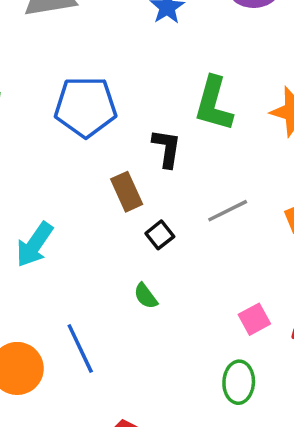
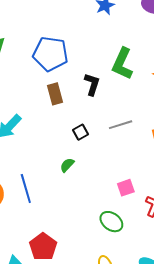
brown rectangle: (127, 192) -> (55, 94), moved
green semicircle: (146, 296) -> (67, 165), turned 70
green ellipse: (239, 382) -> (111, 222), turned -65

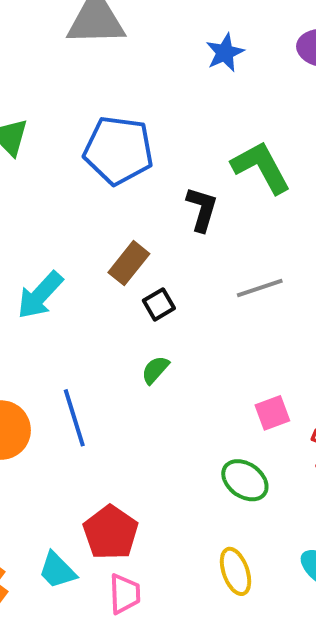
green L-shape: (122, 64) -> (261, 167), turned 128
brown rectangle: (55, 94) -> (129, 263), moved, turned 55
black square: (80, 132) -> (159, 304), moved

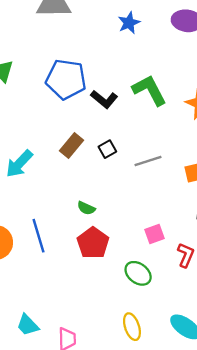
black L-shape: (202, 209) -> (104, 99), moved, turned 112
black square: (159, 304) -> (107, 149), moved
green semicircle: (155, 370) -> (86, 208), turned -108
red pentagon: (111, 532) -> (93, 243), moved

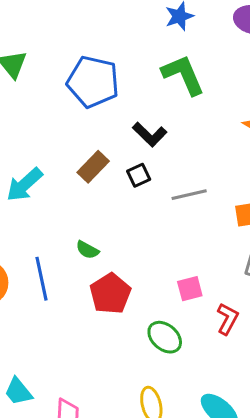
green L-shape: (149, 90) -> (183, 75), moved
black L-shape: (104, 99) -> (150, 134), moved
green semicircle: (86, 208) -> (87, 250), moved

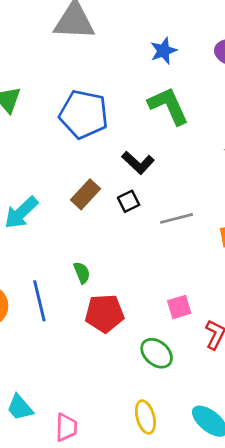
green semicircle: (87, 250) -> (82, 273), turned -140
red pentagon: (110, 294) -> (104, 313), turned 30

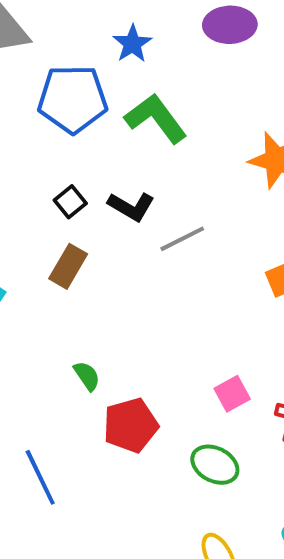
blue pentagon: (84, 114) -> (73, 99), moved
black square: (129, 201) -> (70, 202), moved
gray line: (177, 218) -> (182, 239), moved
blue line: (39, 301) -> (40, 477), moved

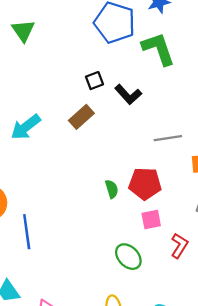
gray line: (182, 239) -> (168, 138), moved
green semicircle: (87, 376) -> (112, 189), moved
red pentagon: (131, 425) -> (145, 184), moved

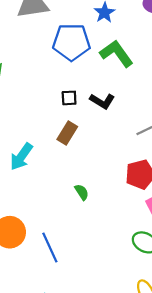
black square: (94, 81) -> (69, 98), turned 35
green semicircle: (112, 189) -> (82, 192), moved

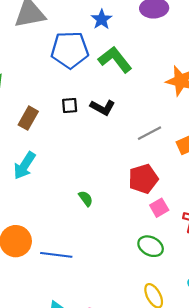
brown rectangle: (67, 133) -> (28, 118), moved
blue line: (50, 248) -> (56, 255), turned -56

